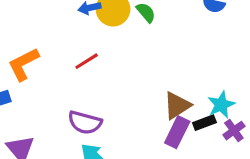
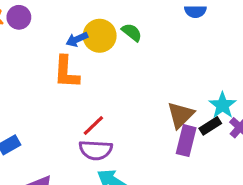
red line: (87, 61) -> (93, 125), moved
orange L-shape: (23, 64) -> (66, 72), moved, turned -48

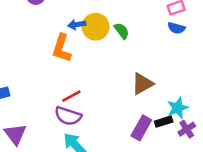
brown triangle: (180, 115) -> (142, 84), moved

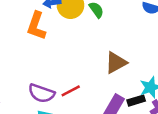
red line: (71, 96) -> (71, 91), moved

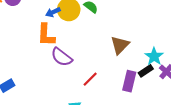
purple semicircle: (41, 93) -> (62, 57), moved, turned 35

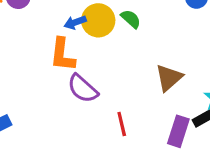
red line: (90, 79) -> (122, 124), turned -63

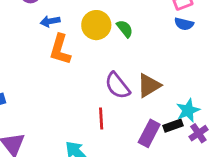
blue arrow: (75, 22) -> (50, 21), moved
purple semicircle: (83, 89) -> (117, 86), moved

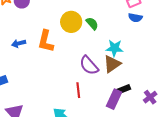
blue arrow: (50, 21) -> (19, 43), moved
cyan star: (188, 110) -> (114, 48), moved, turned 30
black rectangle: (173, 126) -> (123, 89), moved

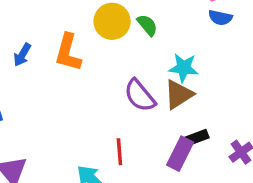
blue arrow: (19, 43) -> (22, 55), turned -48
red line: (78, 90) -> (119, 152), moved

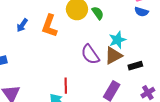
cyan star: (184, 68) -> (117, 40), turned -30
black rectangle: (196, 138) -> (135, 66), moved
red line: (119, 152) -> (66, 86), moved

